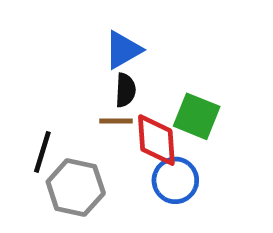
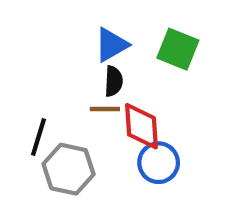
green square: (197, 116) -> (178, 49), moved

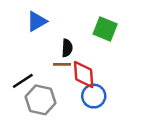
blue triangle: (111, 45) -> (37, 21), moved
black line: (38, 137) -> (23, 81), turned 40

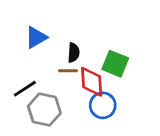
blue triangle: (37, 21) -> (36, 37), moved
green square: (105, 29) -> (115, 64), moved

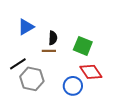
red diamond: (92, 82) -> (91, 72), moved, turned -30
blue circle: (103, 105) -> (73, 86), moved

